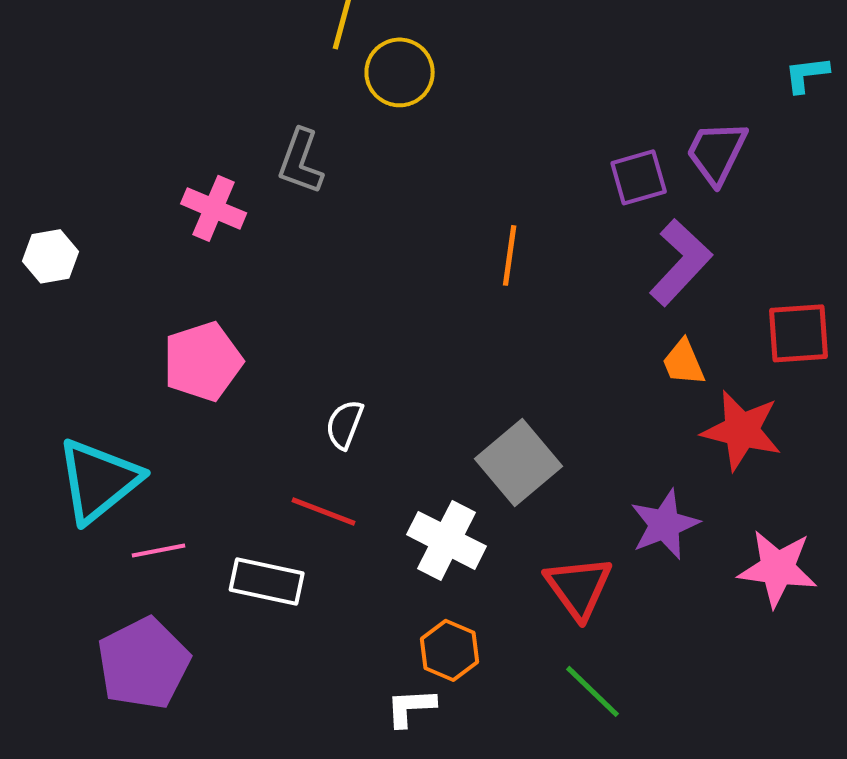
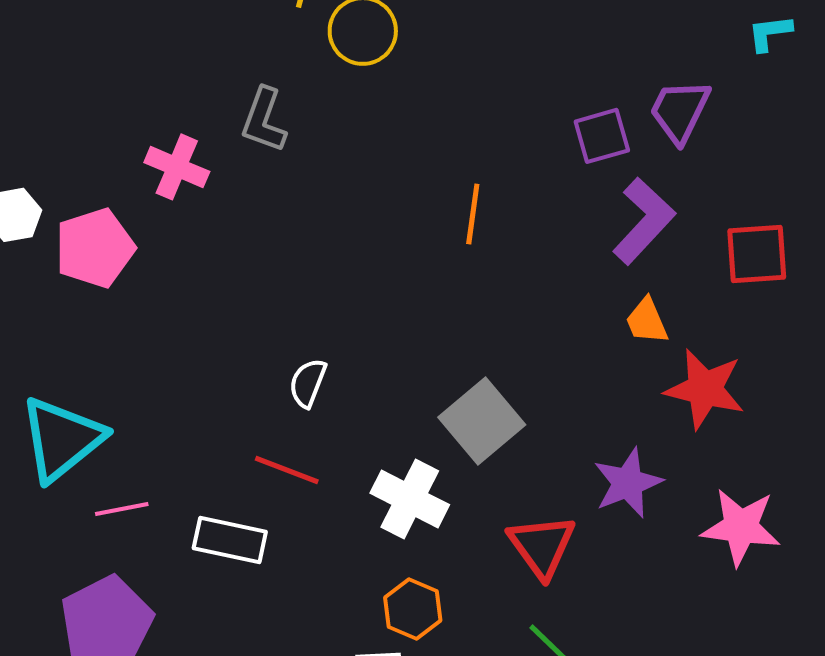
red square: (799, 333) -> (757, 254), moved
pink pentagon: (203, 361) -> (95, 248), moved

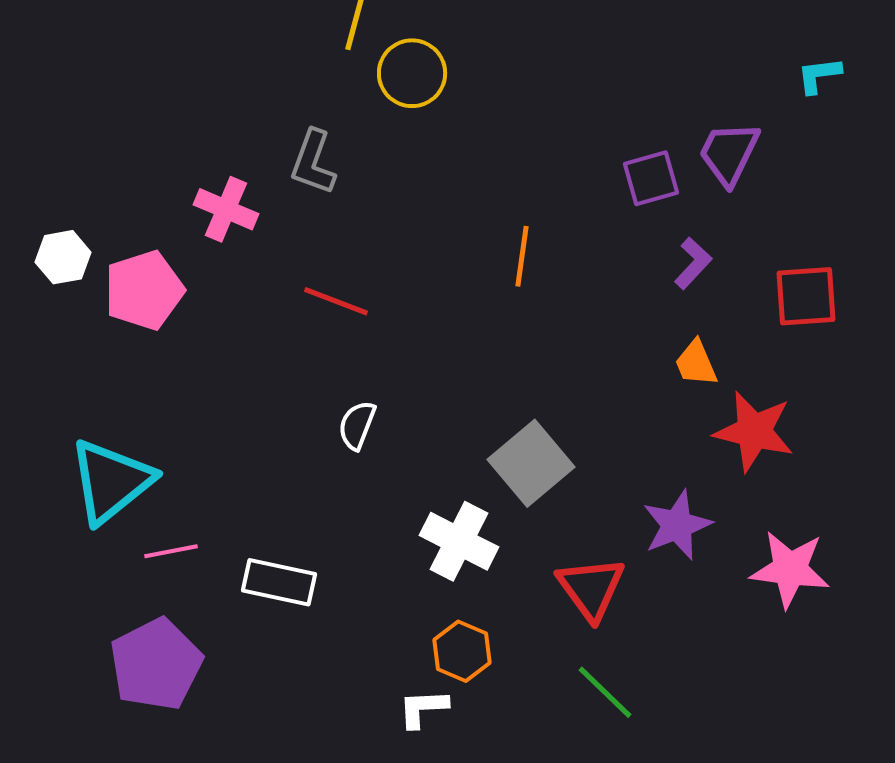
purple L-shape: (644, 221) -> (693, 263), size x0.6
red line: (287, 470) -> (336, 301), moved

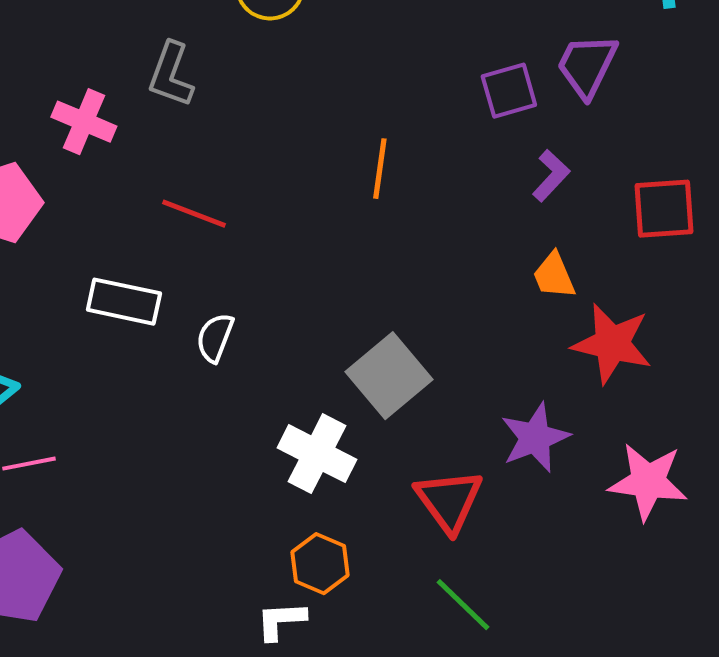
white rectangle: (279, 582) -> (124, 302), moved

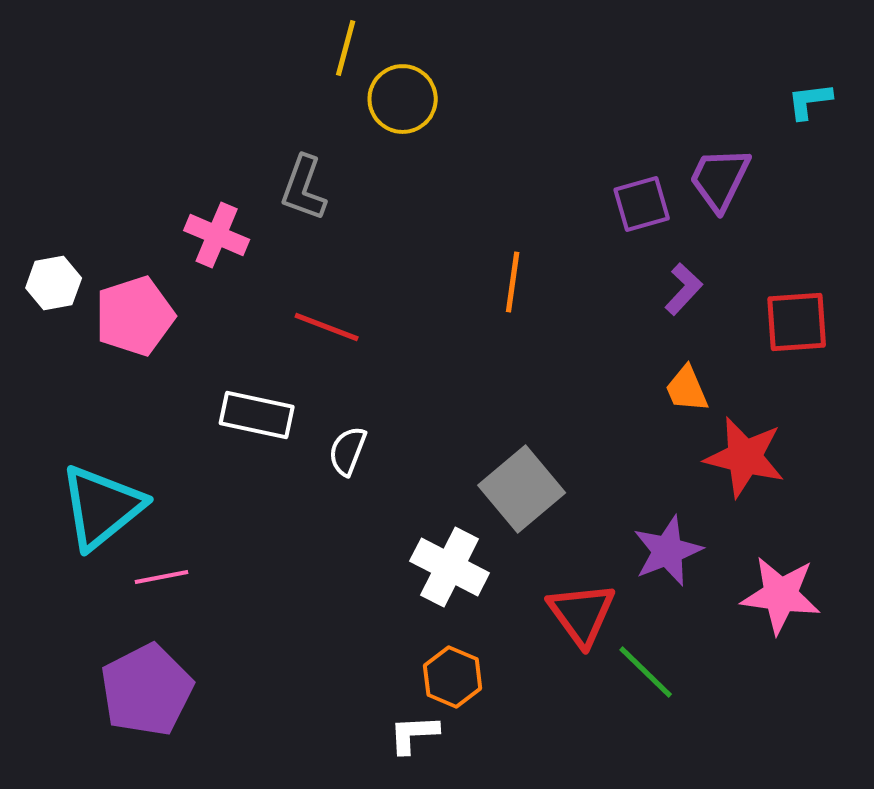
green line: (463, 605) -> (646, 672), moved

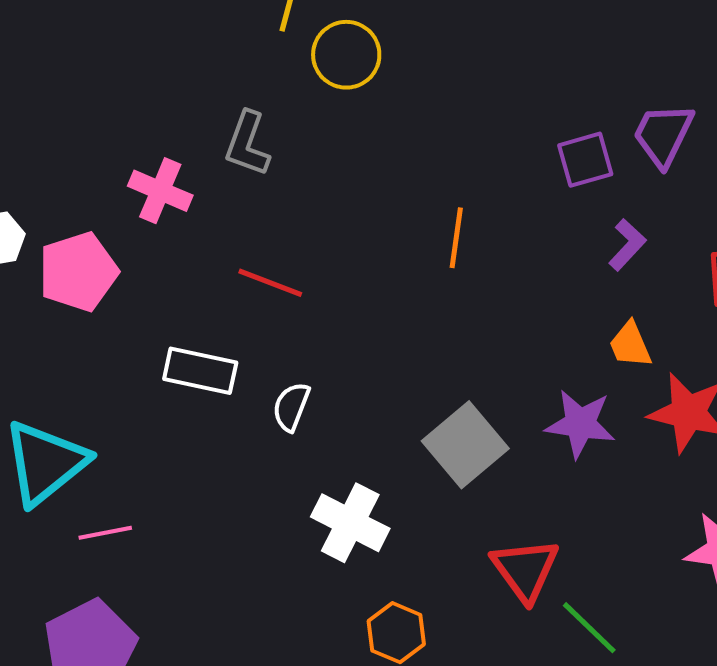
purple star: (668, 551) -> (580, 424), moved, turned 30
white cross: (450, 567) -> (350, 523), moved

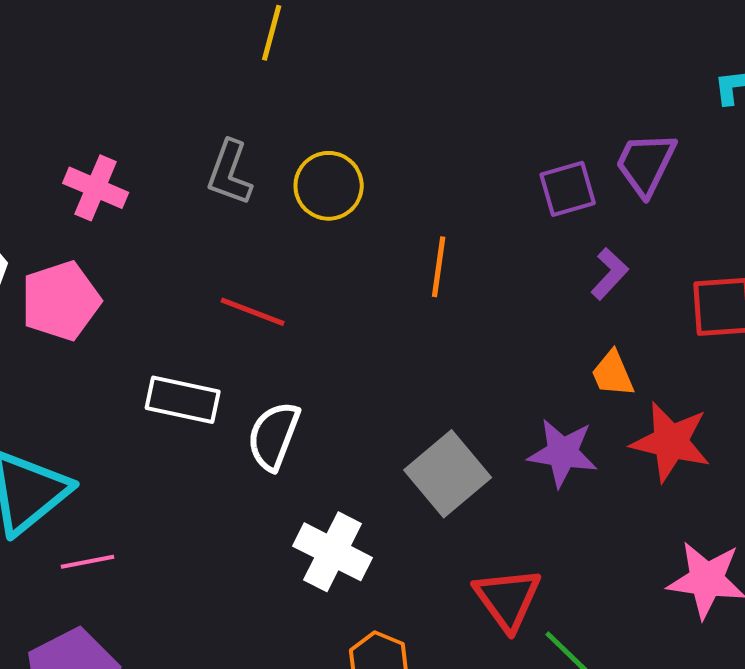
yellow circle: (346, 55) -> (329, 186), moved
pink cross: (160, 191) -> (96, 188), moved
white semicircle: (291, 407) -> (274, 436), size x1.4

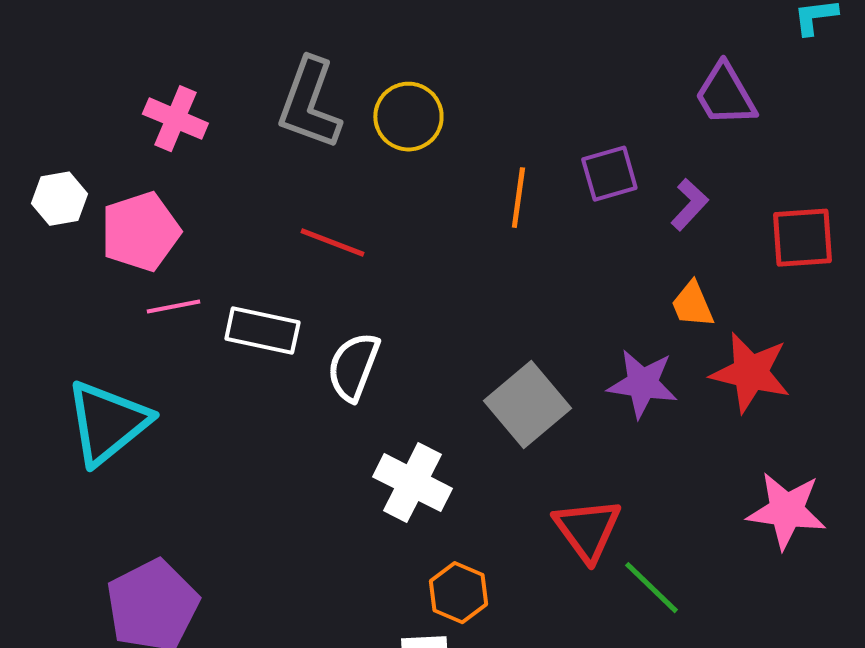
purple trapezoid: (646, 164) -> (725, 95), turned -56
gray L-shape: (230, 173) -> (309, 104), size x1.4
purple square: (568, 189) -> (609, 174), moved
pink line: (88, 562) -> (173, 307), moved

